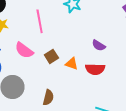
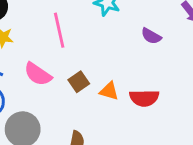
purple semicircle: (99, 45) -> (151, 36), moved

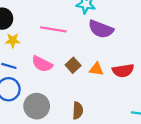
pink line: (59, 30) -> (53, 29), turned -60
purple semicircle: (151, 36) -> (101, 29), moved, size x1.6

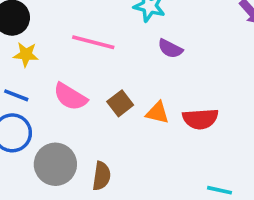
purple semicircle: (101, 29) -> (170, 49), size x0.6
brown semicircle: (78, 111) -> (102, 176), moved

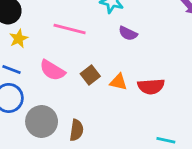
yellow star: (26, 54) -> (19, 39), turned -30

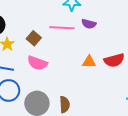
pink line: (70, 29) -> (62, 28), moved
brown square: (90, 75) -> (34, 38), moved

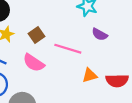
pink line: (62, 28) -> (68, 49), moved
orange triangle: (89, 62) -> (90, 75), turned -32

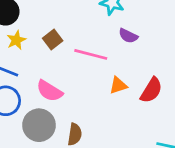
pink semicircle: (34, 63) -> (49, 91), moved
red semicircle: (117, 81) -> (151, 90), turned -55

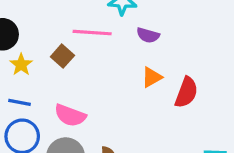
pink line: (91, 54) -> (92, 33), moved
orange triangle: (118, 85) -> (152, 77), moved

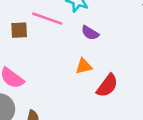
brown square: (62, 56) -> (19, 30), turned 30

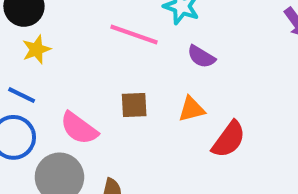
brown square: (19, 30) -> (134, 105), moved

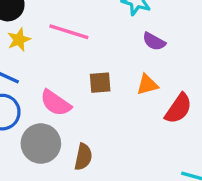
pink line: (134, 34) -> (69, 32), moved

